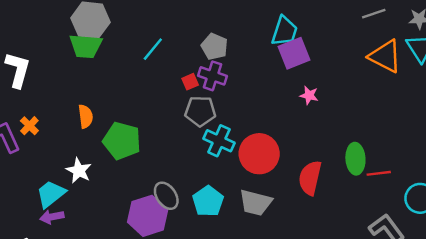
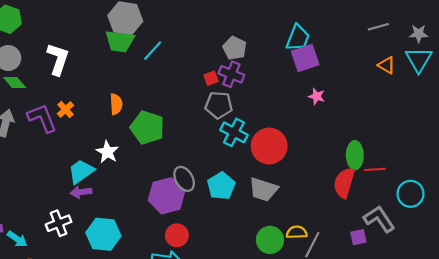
cyan line: (153, 49) -> (153, 51), moved
orange triangle: (385, 56) -> (387, 65), size x0.6
red semicircle: (310, 178) -> (344, 183), moved

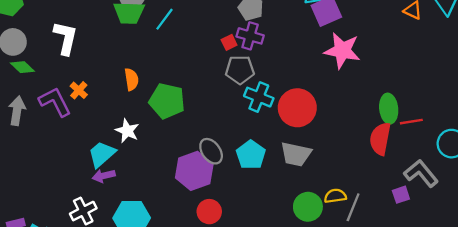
pink star: (317, 96) -> (342, 51), size x2.0

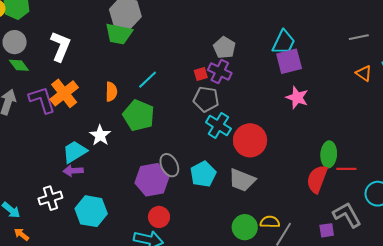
cyan line: (165, 19) -> (148, 80), moved
pink star: (342, 51) -> (297, 98), size x0.7
orange cross: (79, 90) -> (64, 93), size x1.8

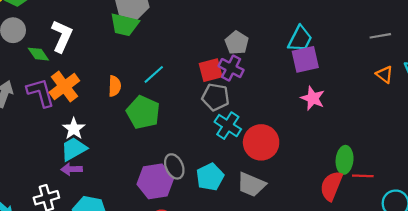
green diamond: (19, 65) -> (38, 54), moved
red square: (201, 74) -> (211, 70), size x1.6
white star: (100, 135) -> (74, 129), moved

